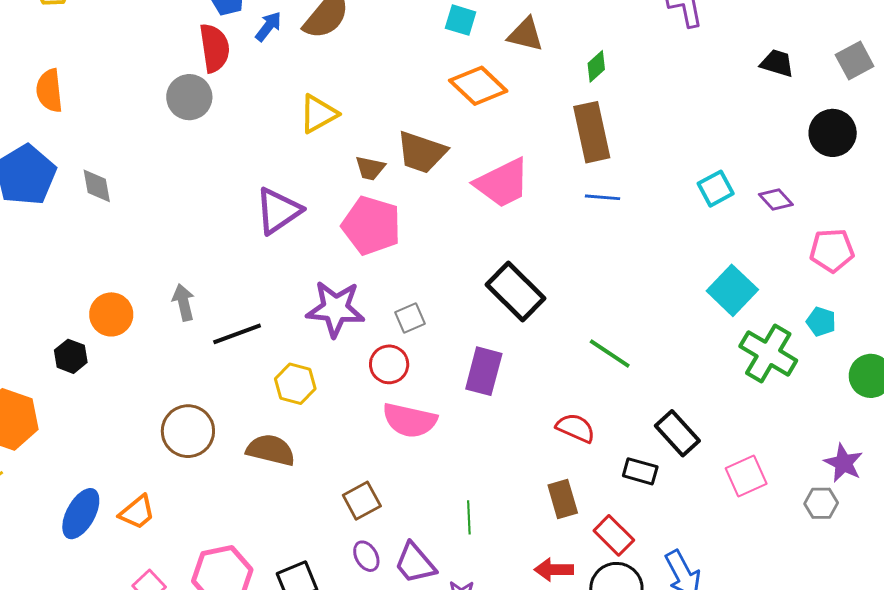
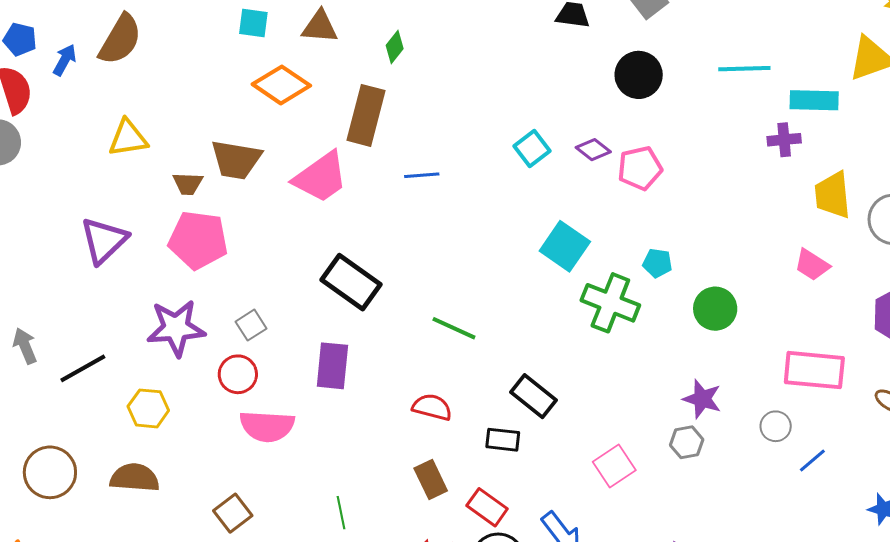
yellow triangle: (318, 114) -> (128, 138), turned 30
brown rectangle: (592, 132) -> (366, 115), moved, turned 36
pink pentagon: (832, 250) -> (640, 168), moved
pink square: (746, 476) -> (614, 466), moved

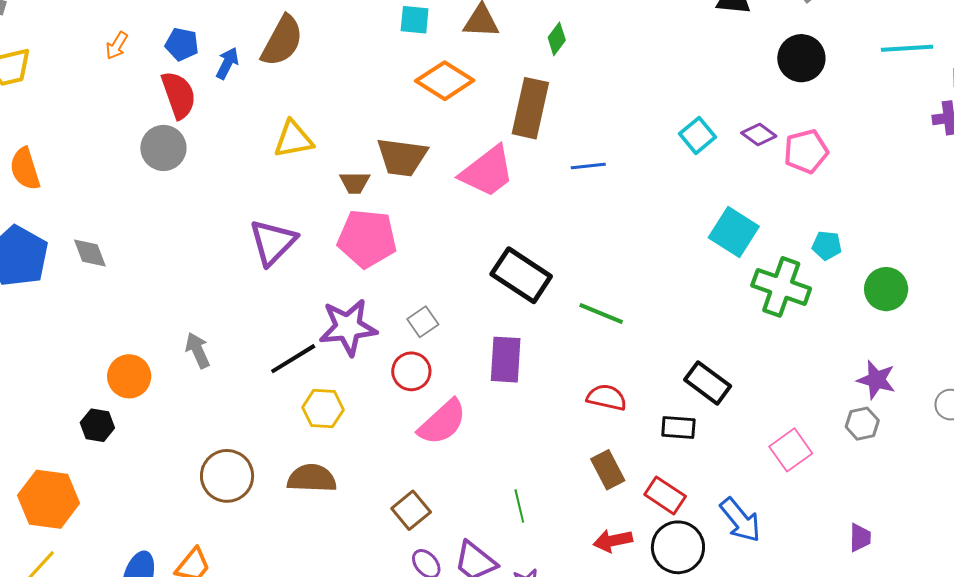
green line: (454, 328) -> (601, 314), moved
black line: (83, 368) -> (293, 359), moved
pink semicircle: (267, 426) -> (442, 422), turned -44

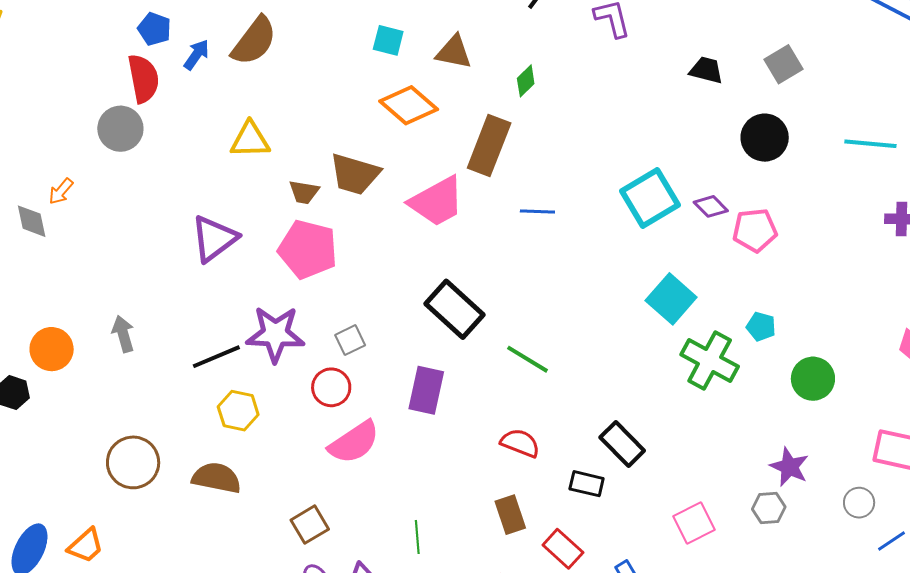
orange arrow: (117, 46) -> (61, 191), moved
cyan square: (698, 135) -> (650, 198), size x1.6

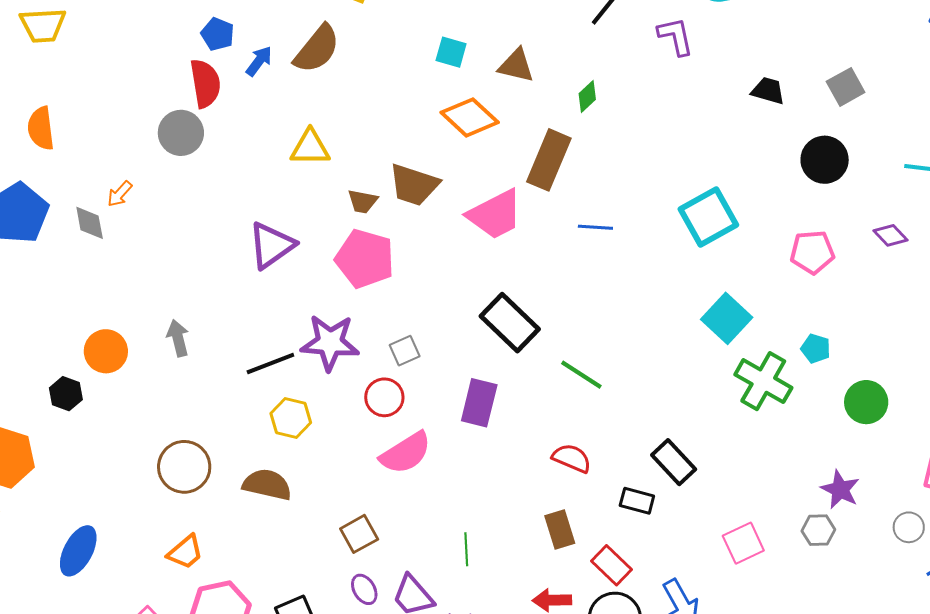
purple diamond: (711, 206) -> (891, 235), moved
orange trapezoid: (86, 546) -> (185, 552), moved

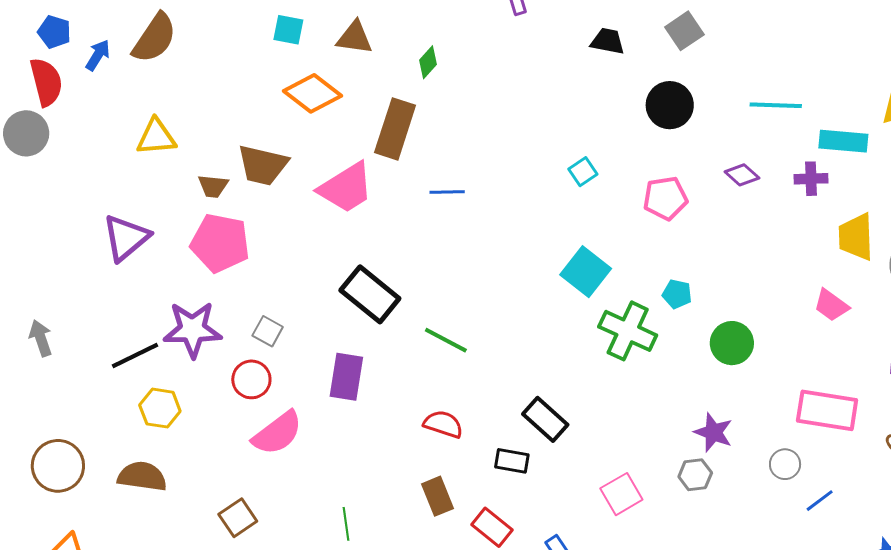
cyan square: (708, 217) -> (583, 172), moved, size x0.5
gray square: (405, 351) -> (268, 331), turned -32

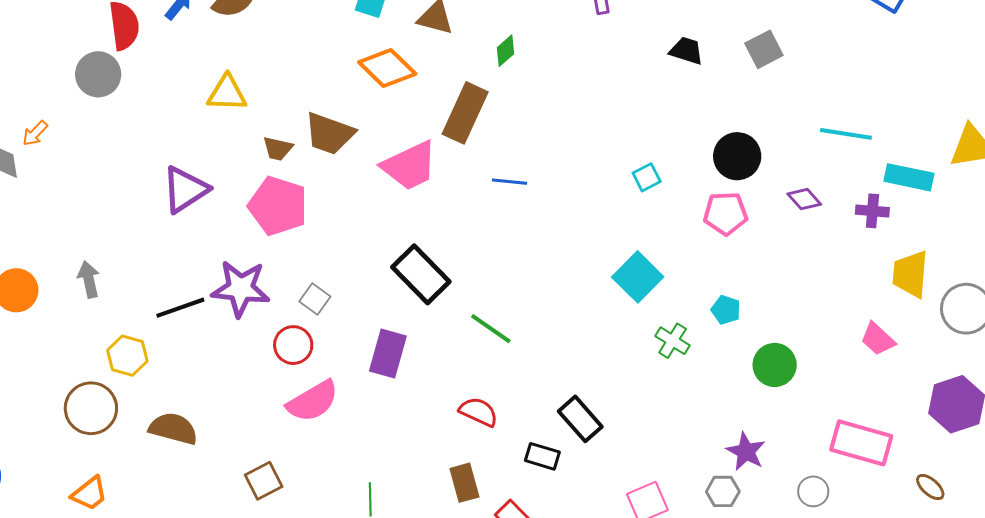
black circle: (670, 105) -> (737, 156), moved
green cross: (628, 331) -> (673, 341), size x0.6
yellow hexagon: (160, 408) -> (127, 356), moved

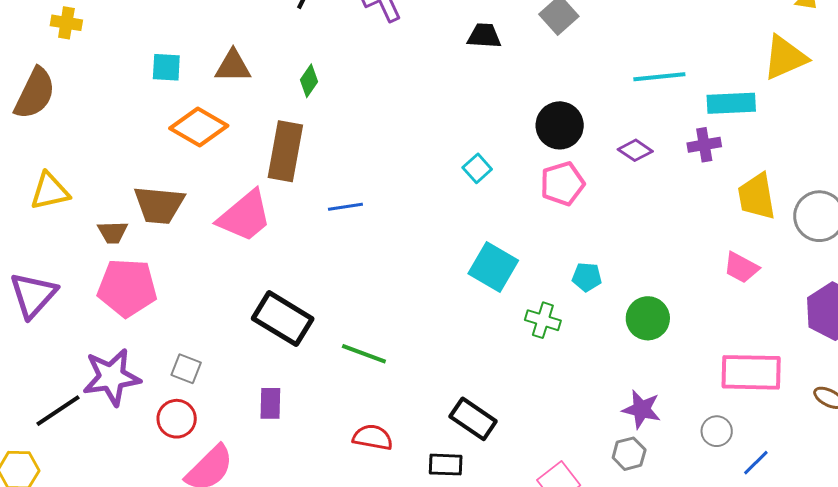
purple rectangle: (388, 353) -> (270, 403), size x0.7

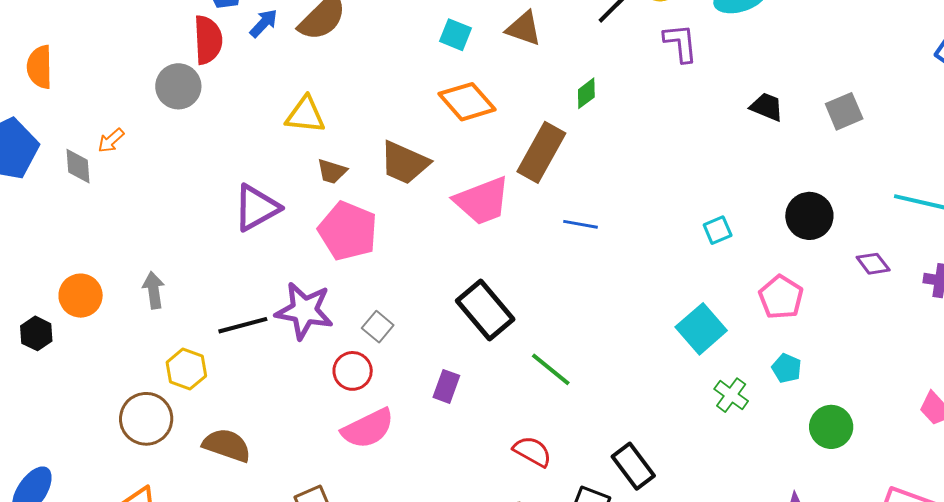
brown triangle: (233, 66) -> (524, 28), moved
pink pentagon: (562, 184) -> (781, 297), moved, turned 30
brown trapezoid: (113, 232) -> (332, 171), moved

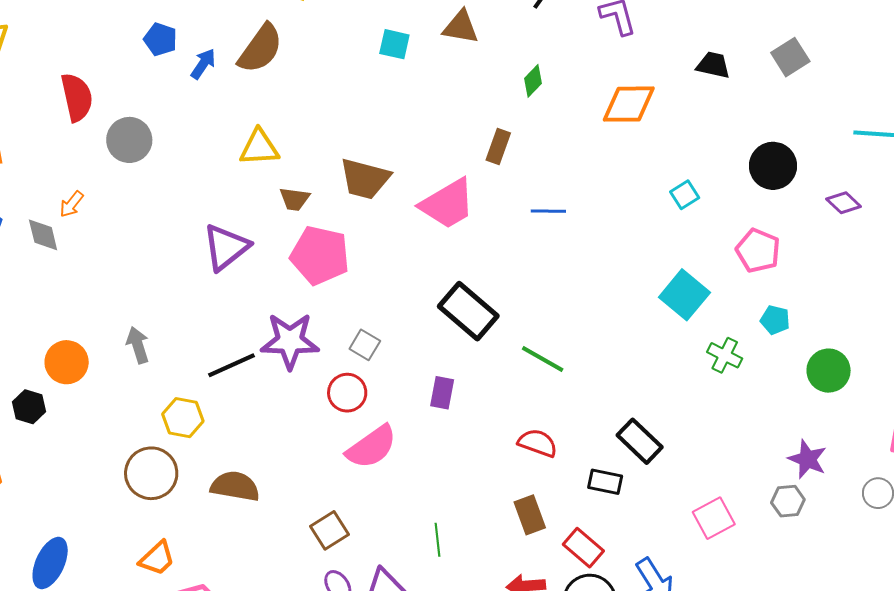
red semicircle: (208, 40) -> (77, 97), moved
orange diamond: (467, 102) -> (629, 104), moved, turned -40
brown rectangle: (541, 152) -> (498, 146), size x0.6

